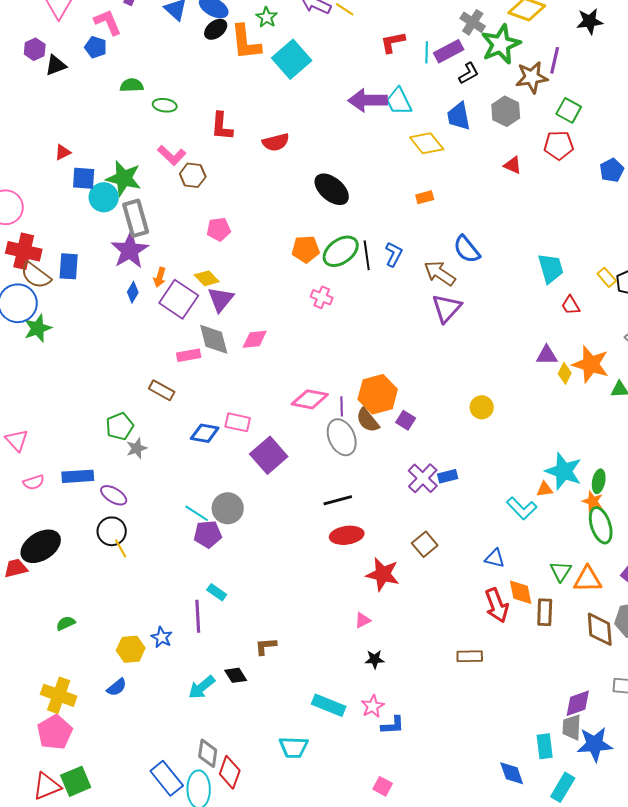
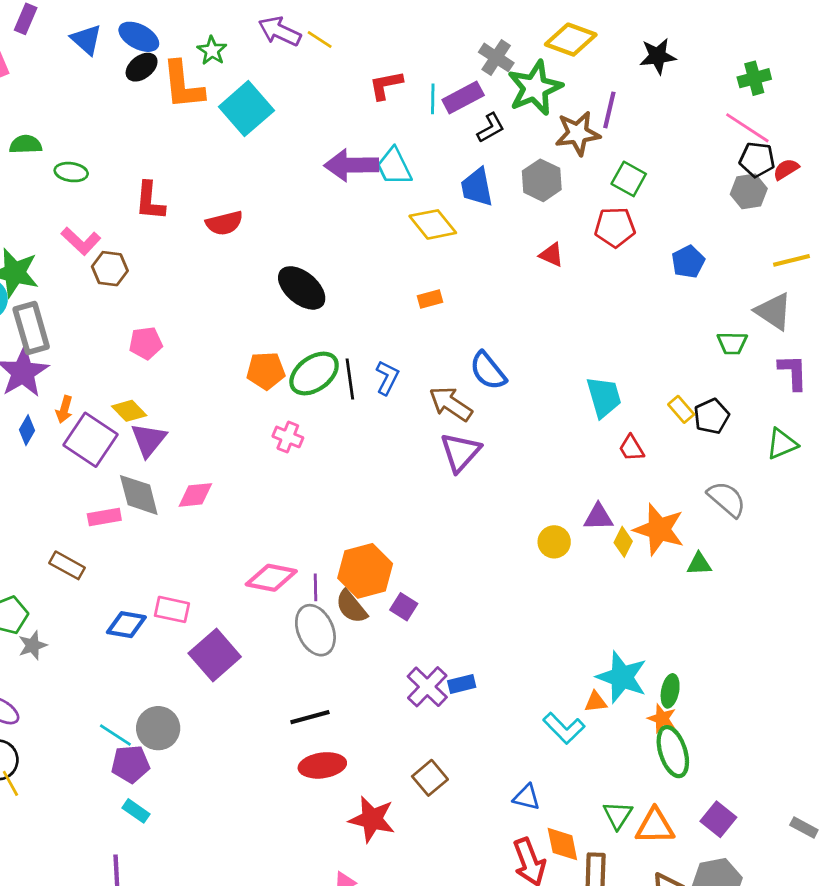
yellow circle: (482, 407) -> (554, 542), moved
cyan rectangle: (217, 592) -> (136, 811), moved

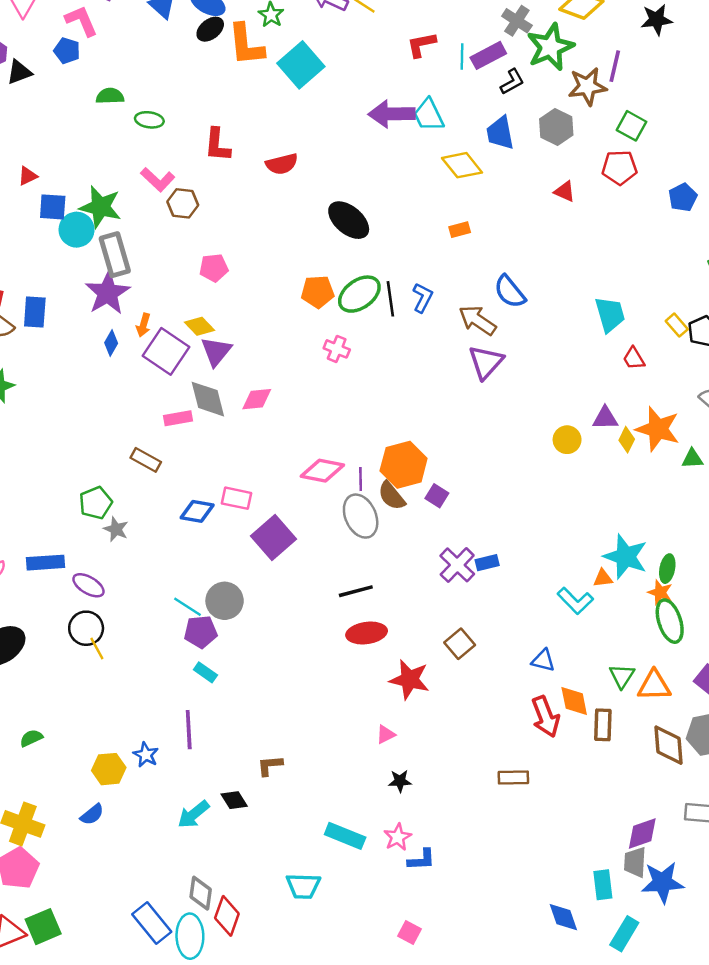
gray star: (33, 645) -> (116, 529), turned -30

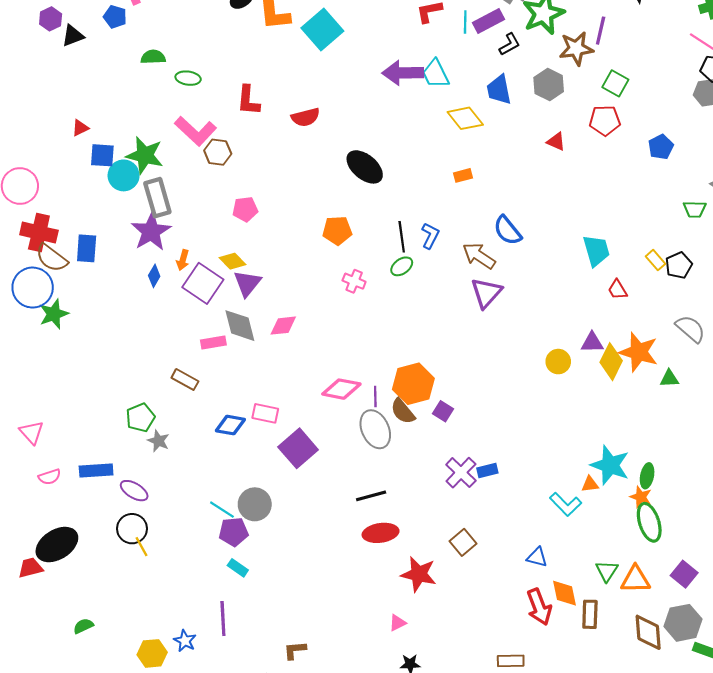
pink L-shape: (158, 180) -> (195, 131), size x1.4
green ellipse: (359, 294) -> (402, 266), moved, size x0.6
yellow diamond: (627, 440) -> (611, 362), size x1.6

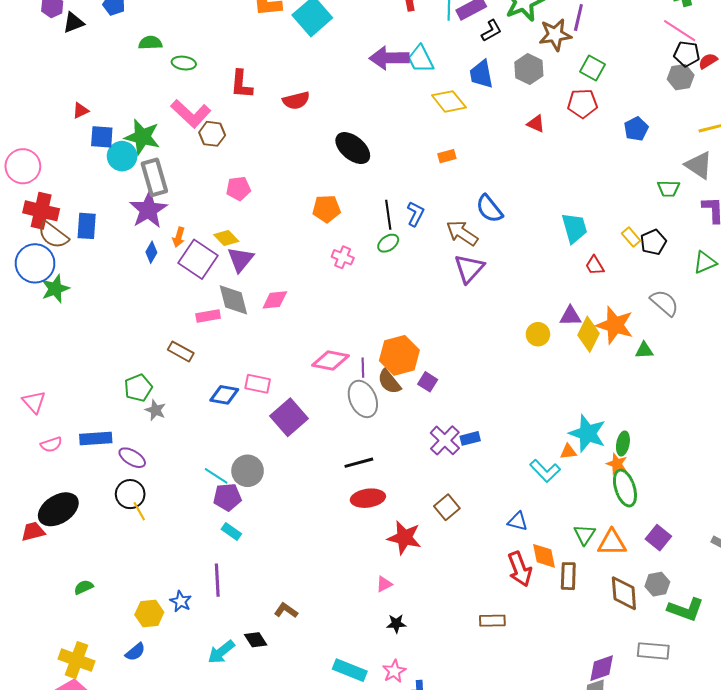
gray hexagon: (683, 623) -> (657, 584), size x0.7
brown L-shape: (295, 650) -> (286, 610), turned 40

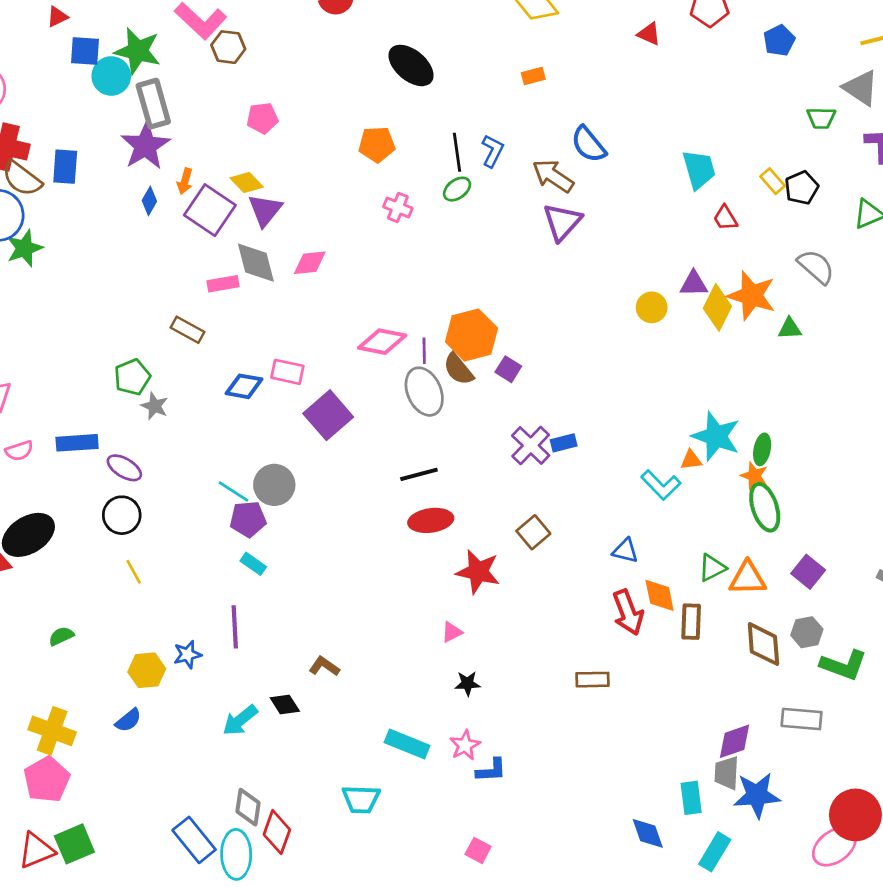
yellow line: (139, 511) -> (134, 572), moved
green triangle: (584, 535) -> (712, 568), turned 30
blue star: (181, 601) -> (187, 655), turned 30

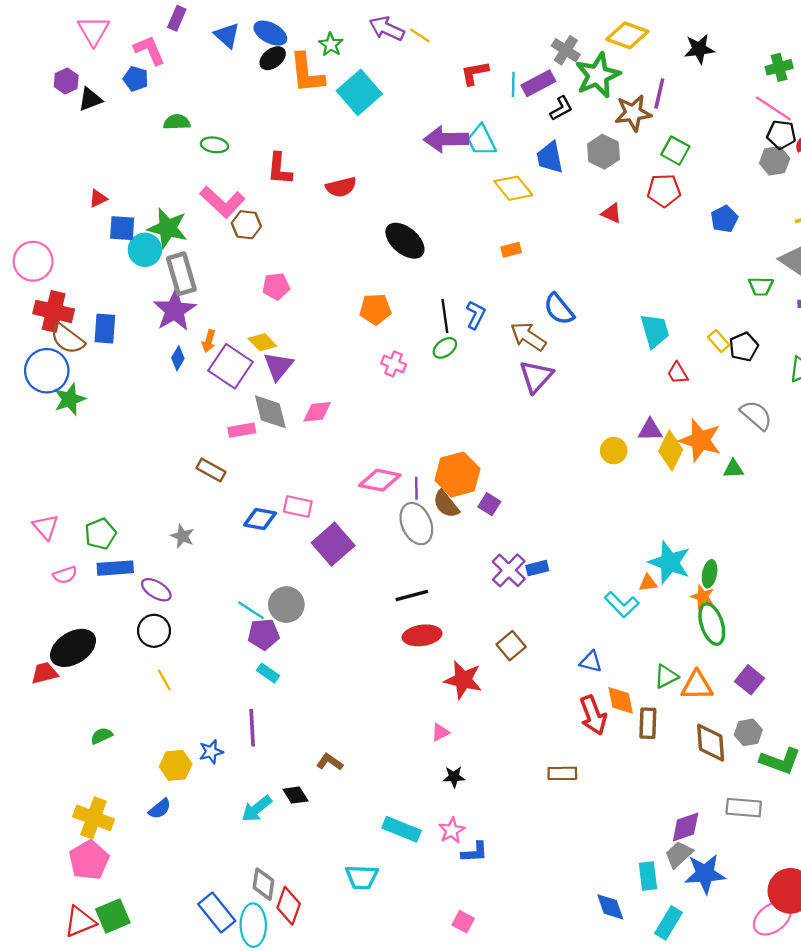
green pentagon: (132, 377) -> (100, 534), moved
gray trapezoid: (727, 773) -> (679, 854), turned 44

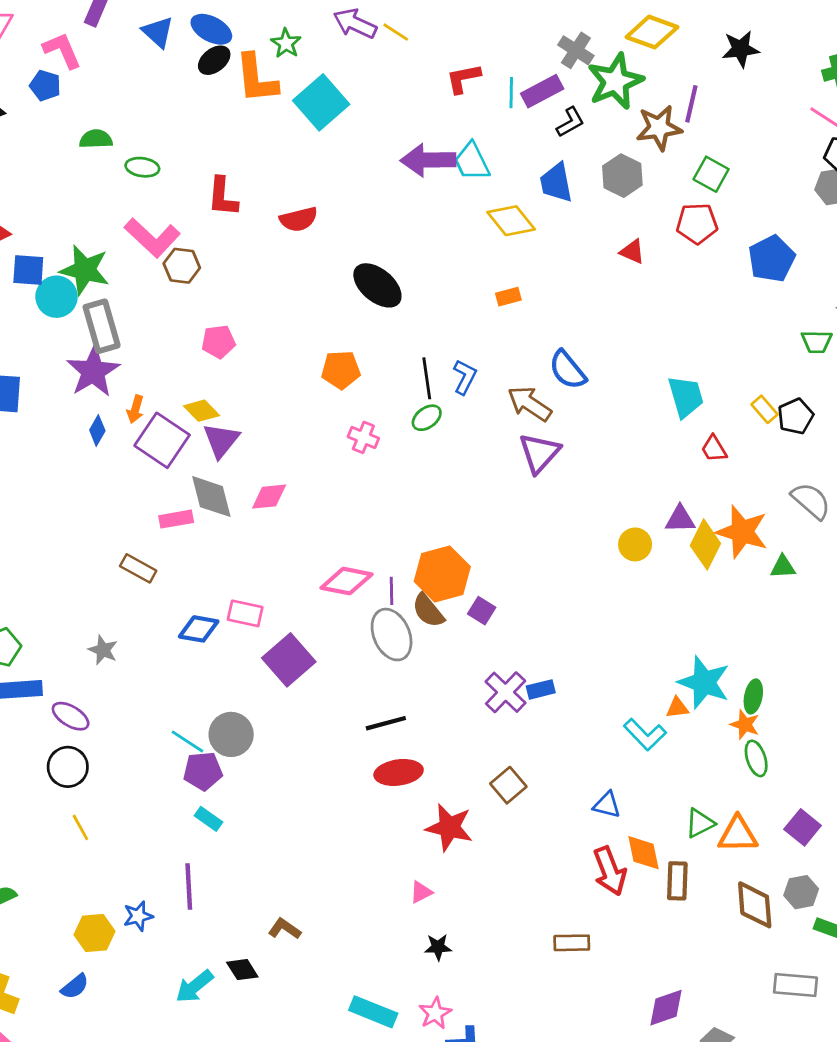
blue pentagon: (724, 219) -> (772, 259), size x1.4
green ellipse: (712, 624) -> (756, 758), size x0.7
purple diamond: (686, 827) -> (666, 1008), moved

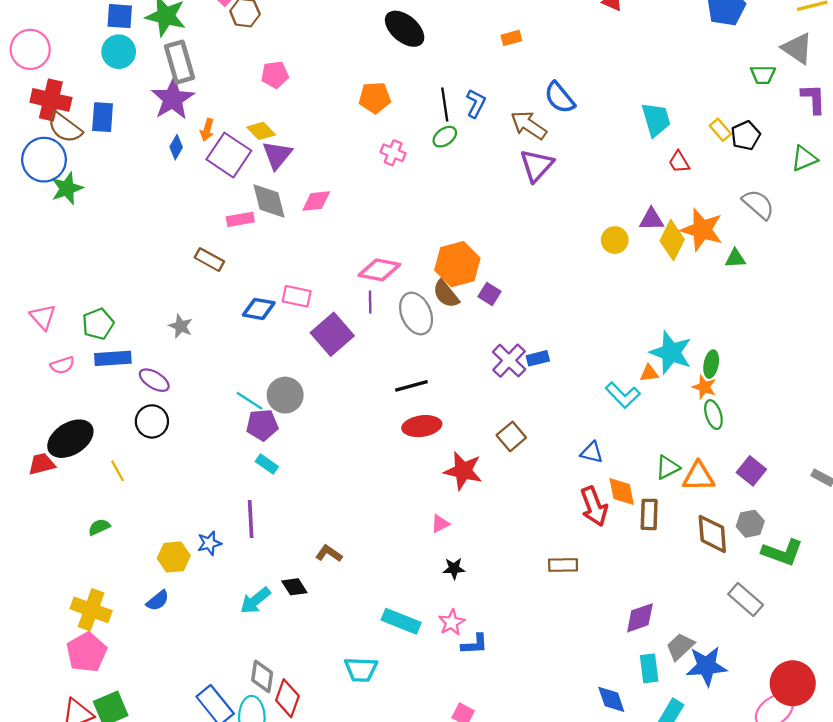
cyan circle: (56, 297) -> (119, 52), moved
purple line: (392, 591) -> (370, 302), moved
yellow line: (80, 827) -> (117, 471), moved
gray rectangle: (796, 985) -> (746, 599), turned 36

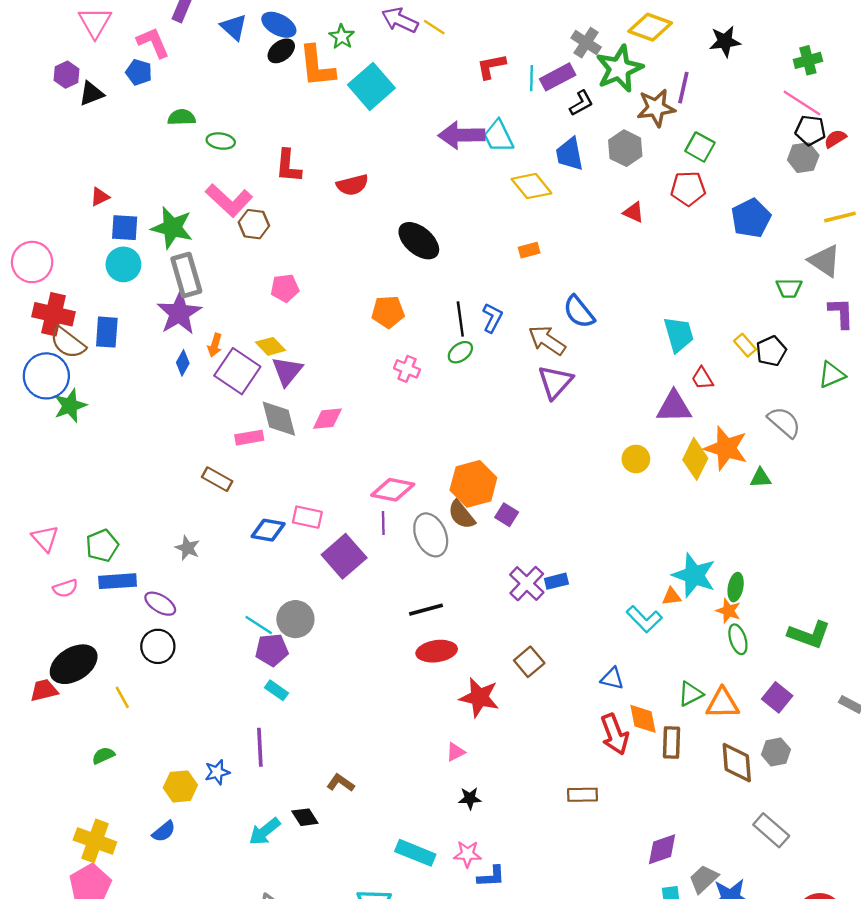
purple triangle: (651, 219) -> (674, 407), moved, size x1.4
green L-shape: (782, 552) -> (809, 635), moved
pink star: (452, 622) -> (467, 854), turned 30

